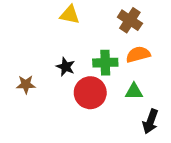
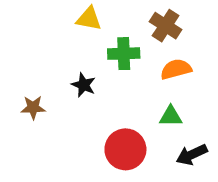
green cross: (105, 63) -> (124, 54), moved
red circle: (90, 93) -> (125, 149), moved
black arrow: (150, 121) -> (192, 155), turned 45

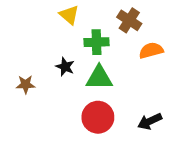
yellow triangle: (89, 19) -> (69, 15), turned 30
orange semicircle: (176, 69) -> (151, 50), moved
green triangle: (171, 116) -> (99, 78), moved, size x1.5

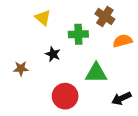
yellow triangle: (69, 15) -> (43, 18), moved
green triangle: (99, 78) -> (96, 73), moved
red circle: (98, 117) -> (65, 96), moved

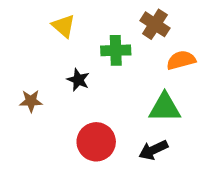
green triangle: (96, 73) -> (165, 108), moved
black arrow: (121, 98) -> (153, 150), moved

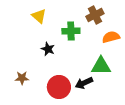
brown cross: (155, 24) -> (95, 15), turned 30
brown star: (31, 101) -> (22, 78), moved
black arrow: (153, 150) -> (84, 83), moved

